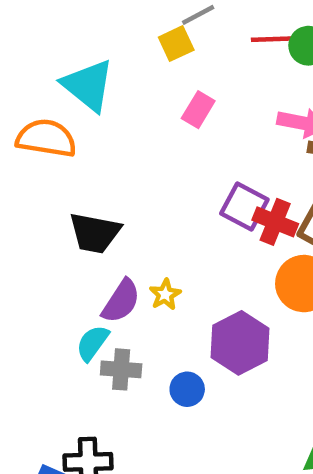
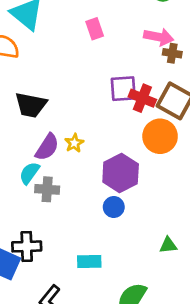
pink rectangle: (198, 110) -> (95, 29), turned -50
purple square: (244, 206) -> (123, 89), turned -32
blue circle: (187, 389) -> (114, 207), moved

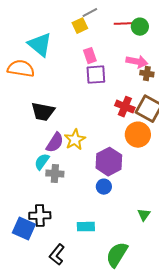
purple square: (123, 89) -> (96, 75), moved
yellow star: (74, 143) -> (75, 140), size x1.5
green triangle: (168, 245) -> (144, 215), turned -48

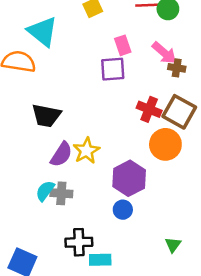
pink rectangle: (90, 56) -> (123, 45), moved
pink arrow: (137, 62) -> (164, 53), turned 30
cyan semicircle: (42, 162) -> (45, 191), moved
black cross: (40, 216) -> (79, 242), moved

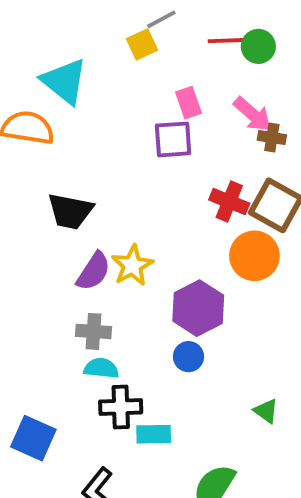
cyan semicircle: (45, 191) -> (101, 368), moved, turned 60
green triangle: (173, 245) -> (266, 411), turned -30

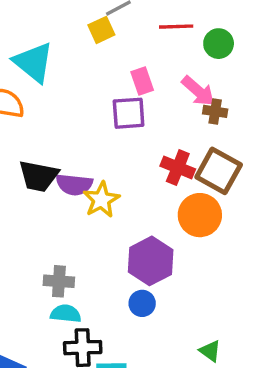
green circle: (258, 46) -> (219, 44), moved
yellow star: (132, 266) -> (101, 200), moved
purple semicircle: (94, 271) -> (74, 185), moved, turned 63

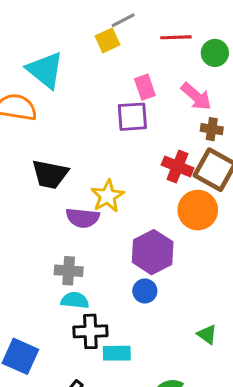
brown cross: (215, 111) -> (212, 129), moved
purple semicircle: (74, 185) -> (83, 218), moved

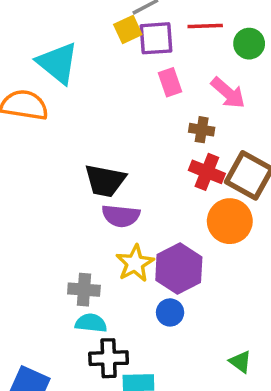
purple square: (132, 117) -> (156, 38), moved
brown cross: (212, 129) -> (202, 130), moved
black trapezoid: (50, 174) -> (105, 181), moved
yellow star: (108, 196) -> (135, 263), moved
purple semicircle: (83, 218) -> (121, 216), moved

